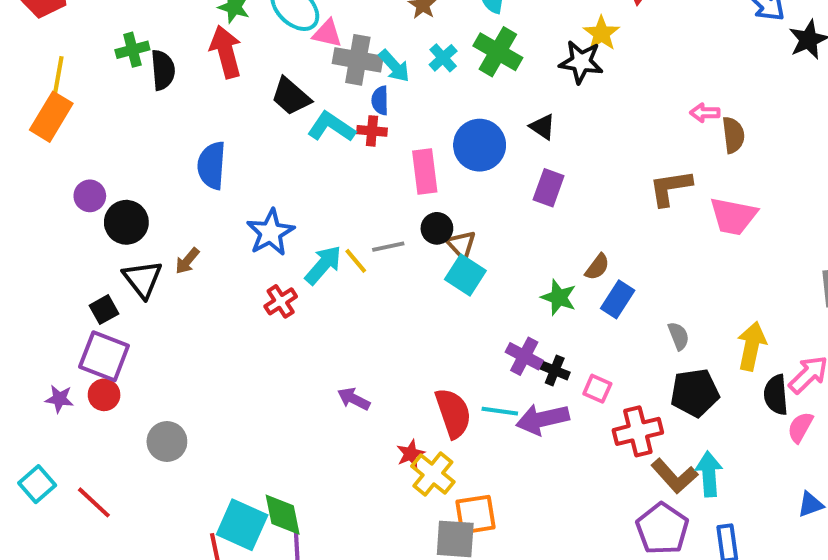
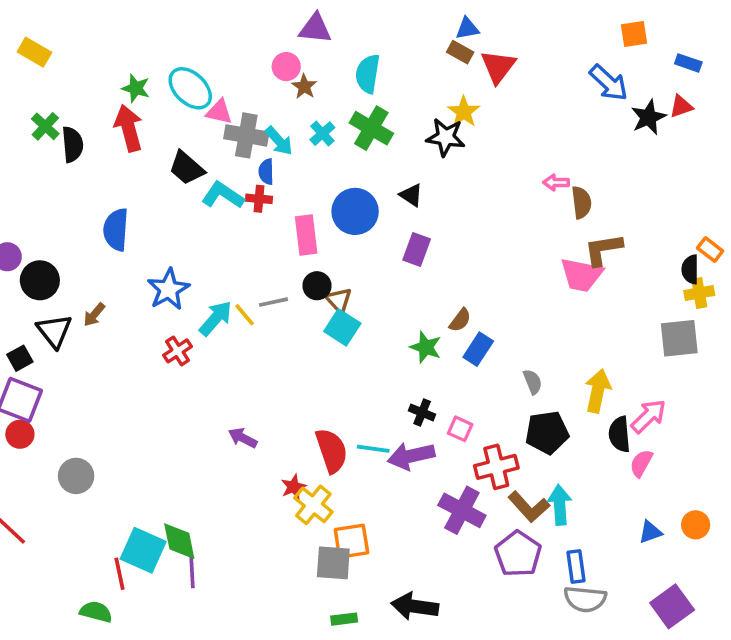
green cross: (132, 50) -> (45, 126), turned -32
brown L-shape: (670, 188) -> (603, 250), moved
purple cross: (524, 356) -> (462, 510), moved, size x1.4

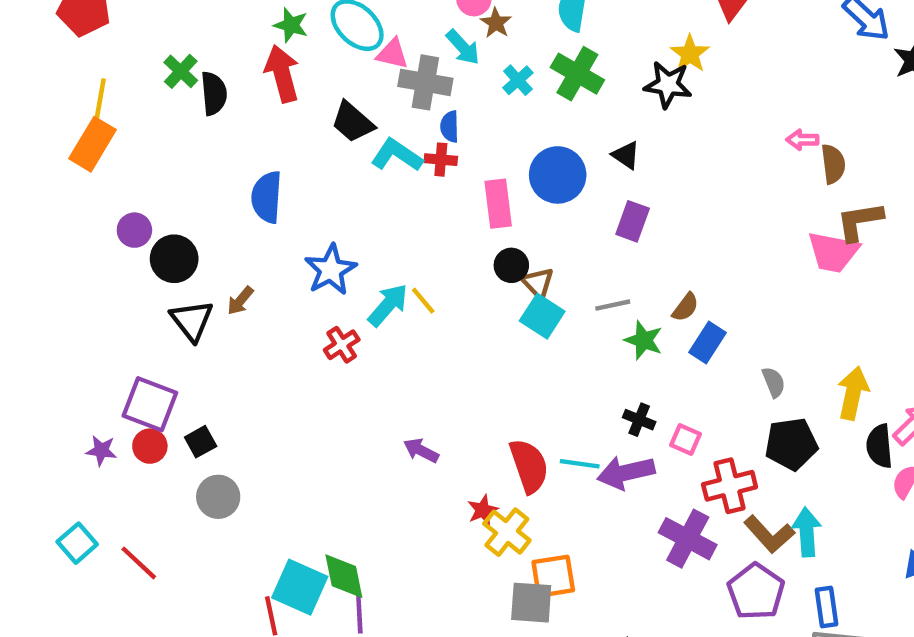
cyan arrow: (279, 141) -> (463, 47), moved
gray line: (274, 302) -> (613, 305), moved
black square: (20, 358) -> (201, 442), moved

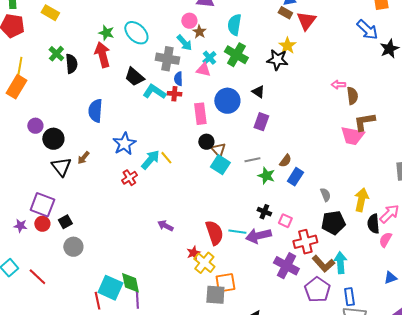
pink triangle: (392, 54) -> (203, 70), moved

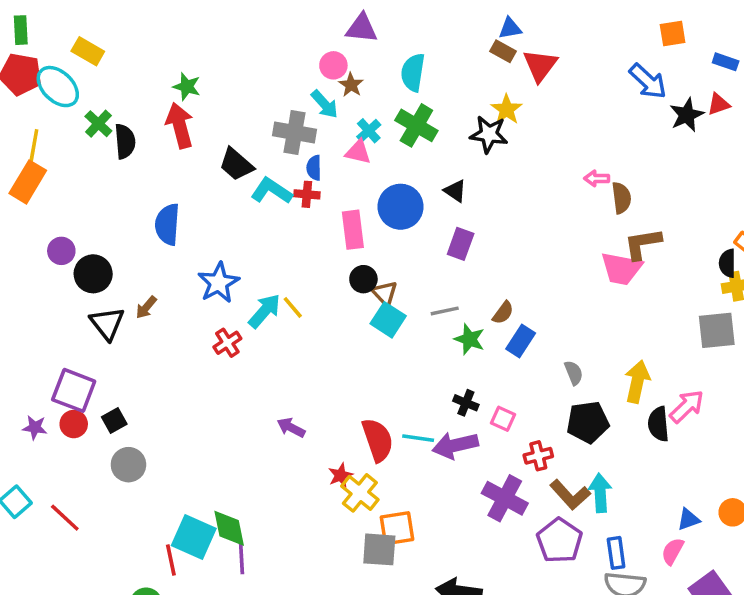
cyan ellipse: (136, 33) -> (58, 87), moved
pink semicircle: (385, 240) -> (673, 551), moved
red cross: (305, 242) -> (538, 456), size x0.7

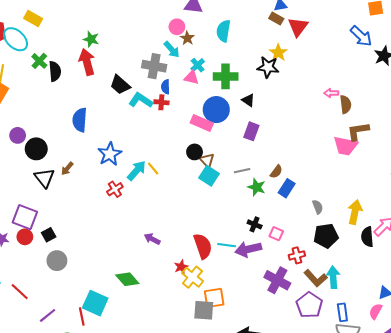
green cross: (416, 125) -> (226, 76), moved, turned -30
pink rectangle: (353, 230) -> (202, 123), moved, turned -60
green diamond: (229, 528) -> (127, 279), moved, turned -30
purple line: (242, 558) -> (48, 315), moved, turned 54

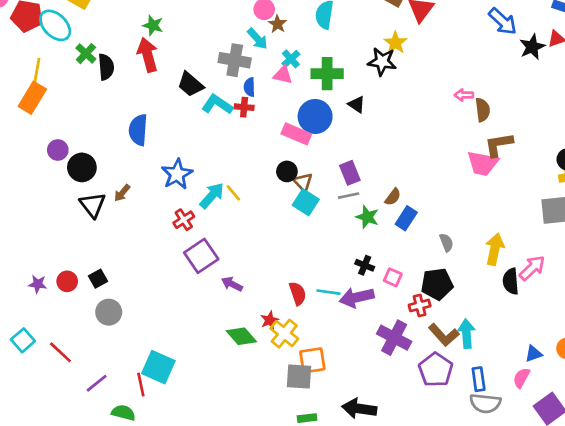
purple rectangle: (251, 131) -> (350, 173), moved, turned -42
purple square: (25, 217) -> (201, 256), moved, turned 35
black pentagon: (326, 236) -> (437, 284), moved
red semicircle: (203, 246) -> (298, 293), size x0.7
green diamond: (127, 279) -> (241, 336), moved

